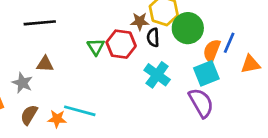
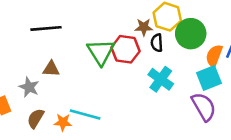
green triangle: (96, 47) -> (101, 52), size x1.6

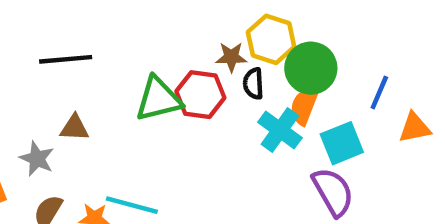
green triangle: (101, 52) -> (158, 99), turned 48
orange semicircle: (214, 56) -> (304, 106), moved
cyan cross: (161, 79) -> (280, 130), moved

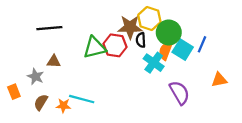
brown star: (231, 57) -> (130, 27), size x1.6
orange triangle: (415, 128) -> (219, 80), moved
cyan square: (342, 143) -> (183, 50), moved, turned -36

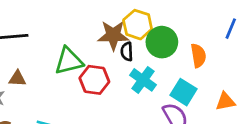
blue line: (202, 44) -> (231, 29), moved
red hexagon: (115, 45) -> (94, 80), moved
cyan square: (183, 50) -> (184, 92), moved
orange semicircle: (166, 51) -> (198, 56), moved, turned 150

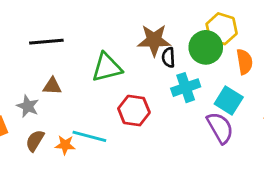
yellow hexagon: (138, 25) -> (222, 29), moved
red hexagon: (94, 80) -> (134, 111), moved
cyan cross: (143, 80) -> (186, 88), turned 35

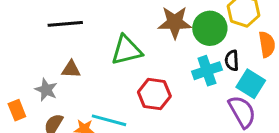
green circle: (206, 47) -> (210, 28), moved
black semicircle: (168, 57) -> (232, 60), moved

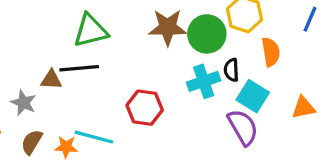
black line: (65, 24) -> (79, 68), moved
green triangle: (127, 50) -> (91, 31), moved

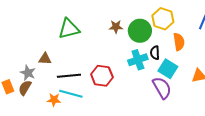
brown star: (168, 27) -> (116, 27), size x0.6
black line: (79, 68) -> (69, 76), moved
brown semicircle: (32, 142) -> (25, 88), moved

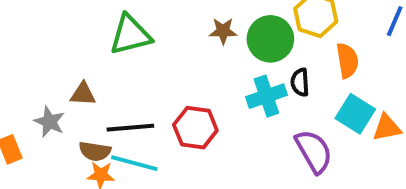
cyan square: (168, 69) -> (355, 114), moved
brown semicircle: (25, 88) -> (95, 151), moved, turned -112

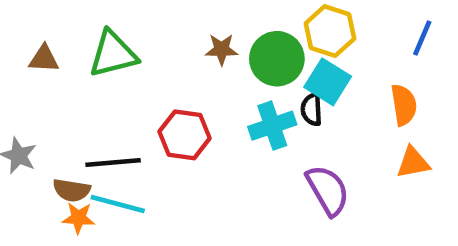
orange semicircle: (347, 61) -> (404, 105), moved
brown triangle: (83, 94) -> (44, 59), moved
cyan square: (355, 114) -> (328, 82), moved
red hexagon: (195, 128) -> (185, 135), moved

